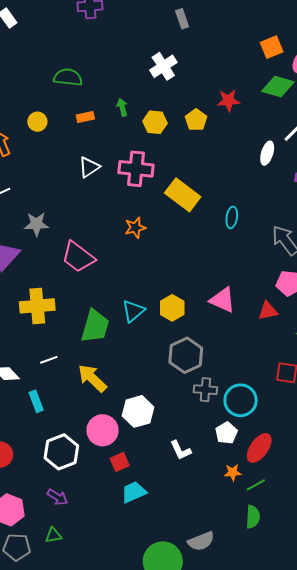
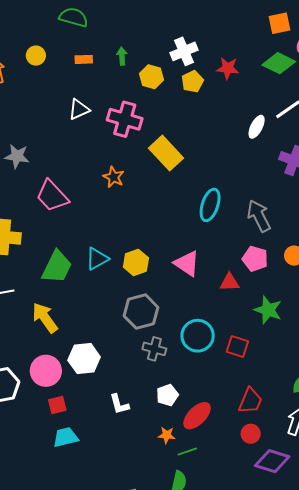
white cross: (163, 66) -> (184, 51), moved
cyan ellipse: (232, 217) -> (210, 205), moved, size x1.5
orange star: (135, 228) -> (114, 177), turned 30
cyan circle: (241, 400) -> (198, 336), moved

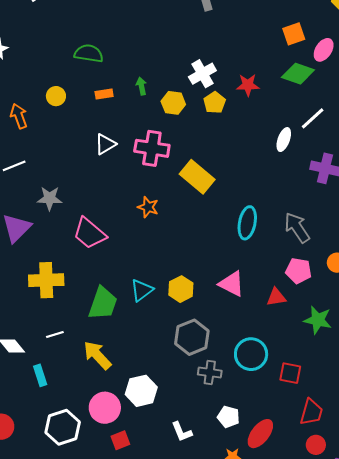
red square: (237, 346) -> (290, 373), moved
white pentagon: (167, 395) -> (228, 417), turned -30

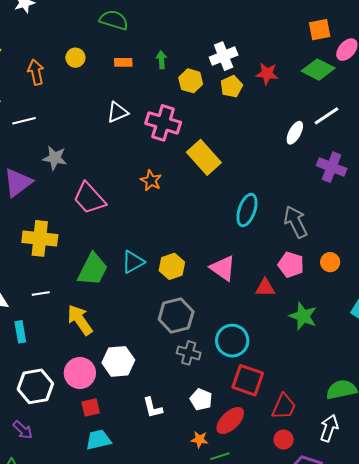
red square: (290, 373) -> (248, 380), moved, size x1.4

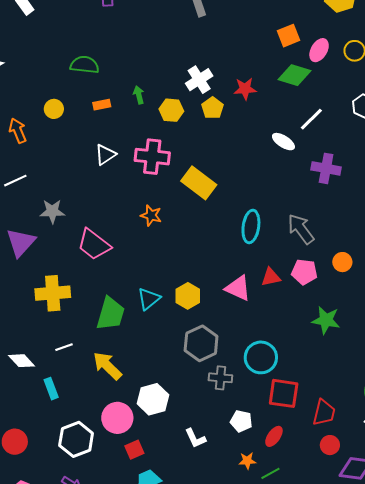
white ellipse: (295, 133) -> (283, 142), turned -75
red triangle: (265, 288) -> (271, 277), moved
red ellipse: (230, 421) -> (274, 436), size x0.7

